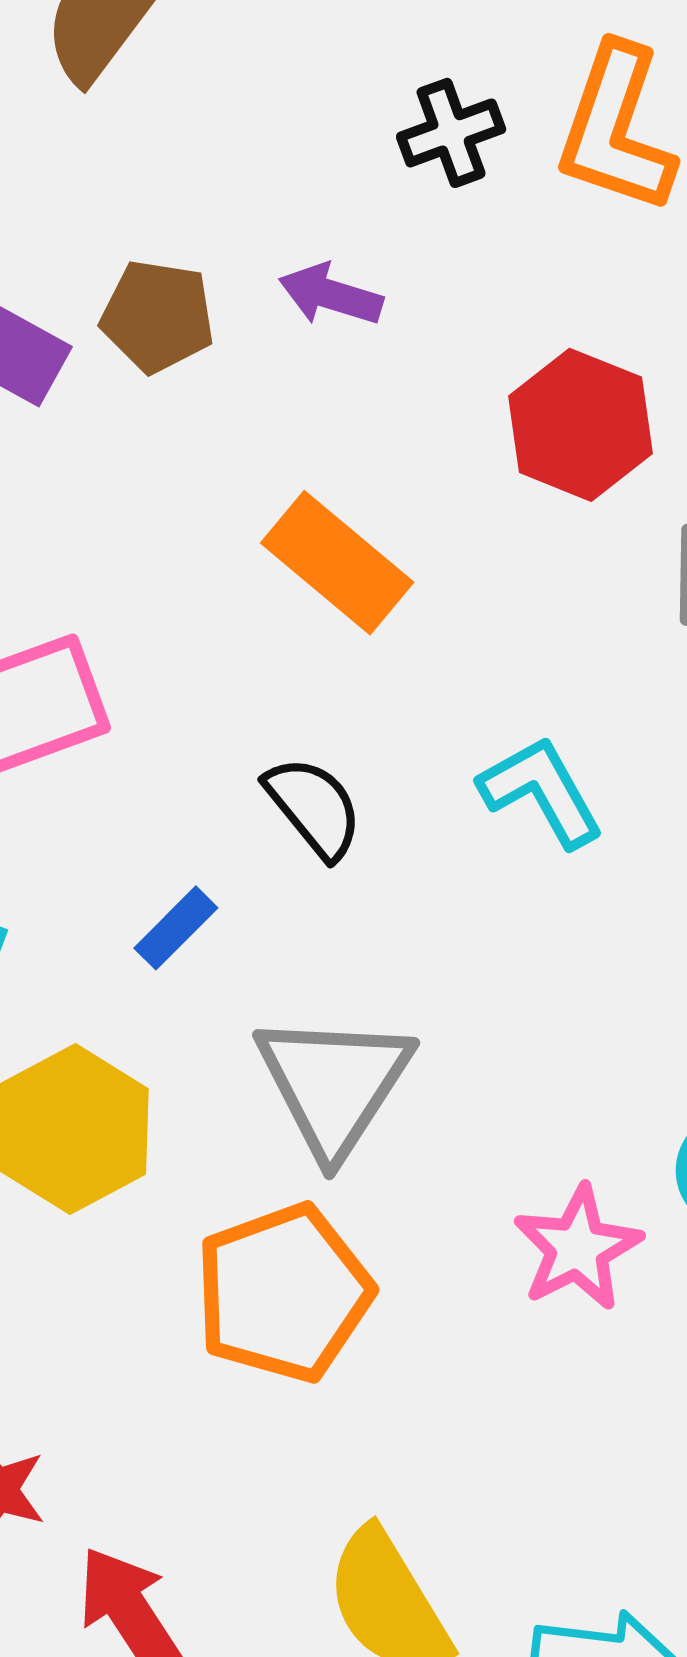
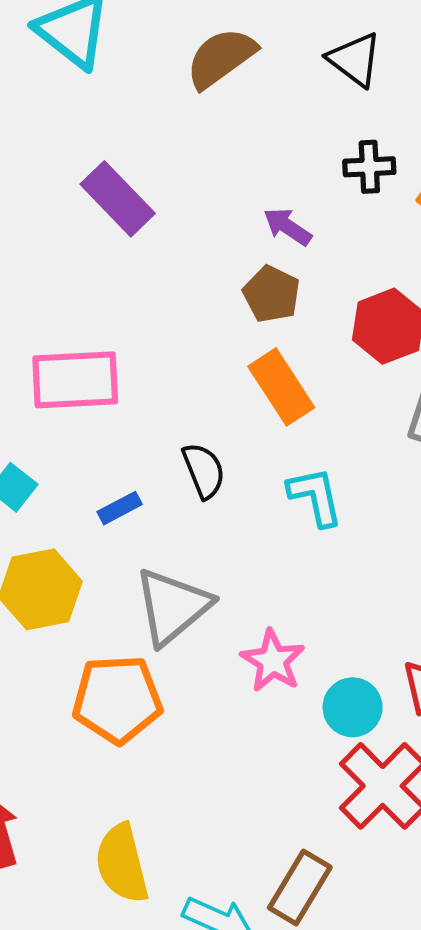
brown pentagon: (158, 316) -> (271, 294), moved
orange rectangle: (337, 563) -> (281, 387), moved
pink star: (578, 1248) -> (273, 661), moved, turned -30

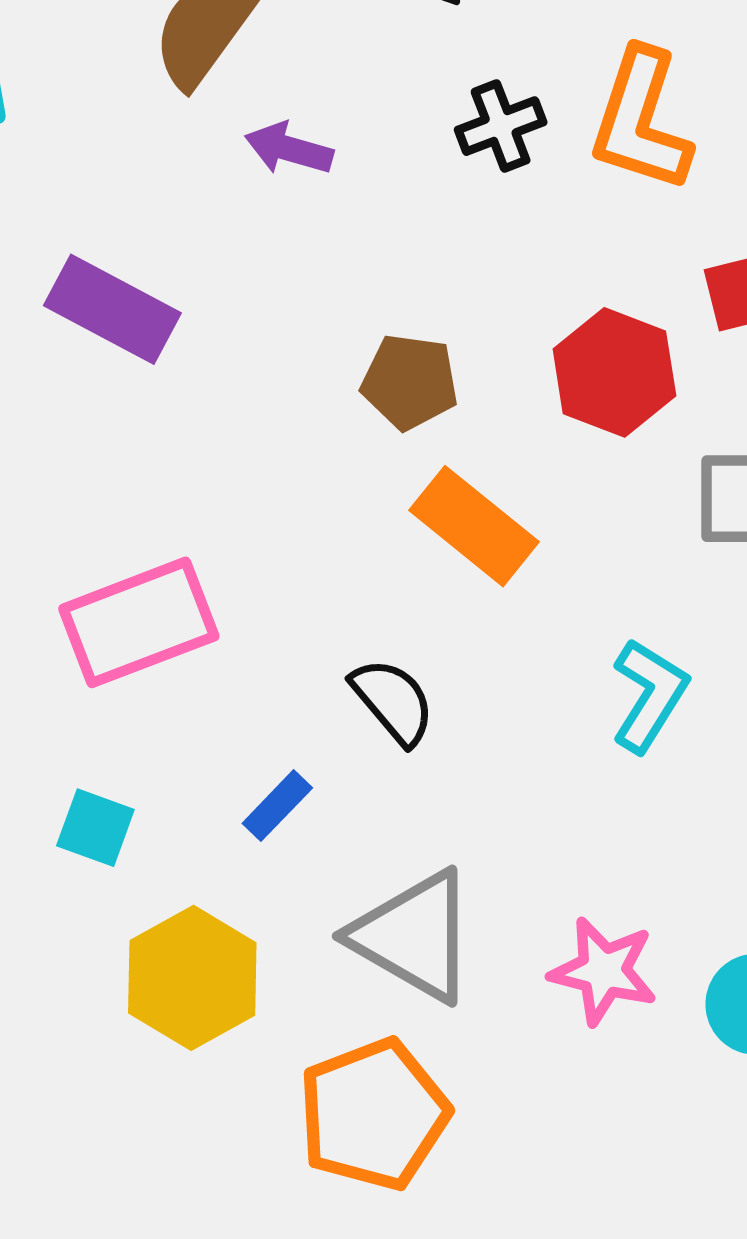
purple arrow: (288, 227) -> (289, 149), moved
cyan L-shape: (315, 497) -> (649, 695), moved, turned 62
gray triangle: (172, 606) -> (414, 936), turned -32

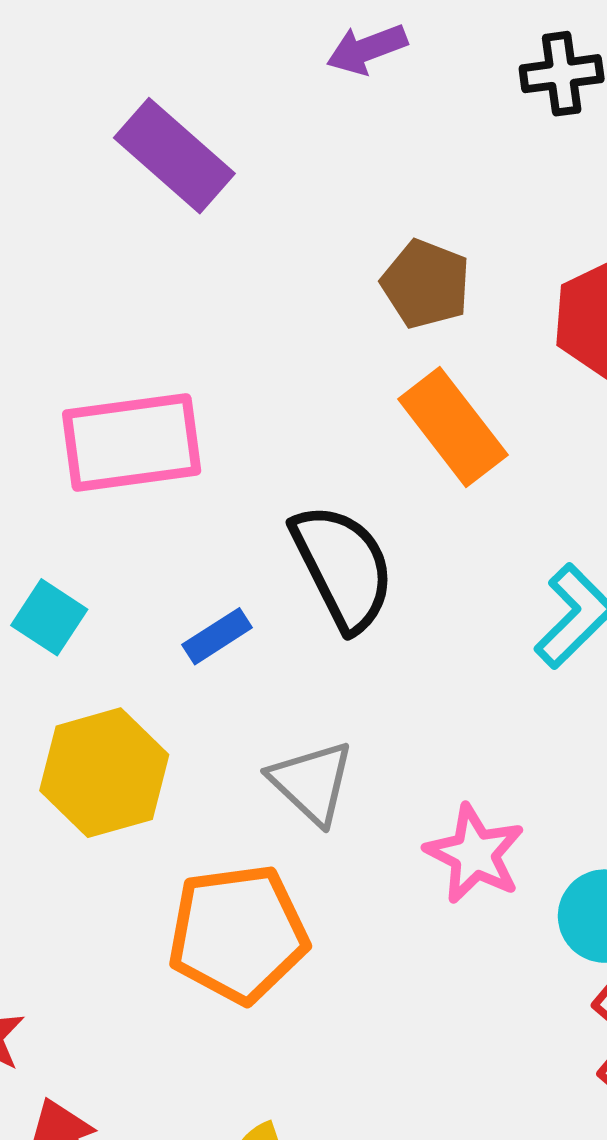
purple arrow: (289, 149) -> (367, 49), turned -50
black semicircle: (393, 701) -> (343, 567), size x1.5
gray triangle: (414, 936) -> (312, 782), size x0.7

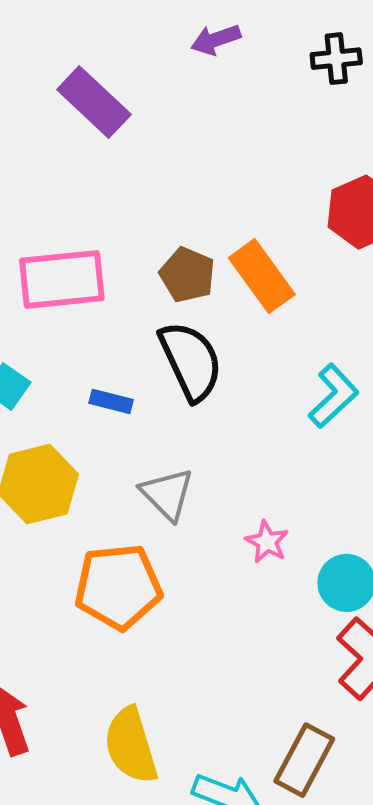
brown pentagon: (426, 284) -> (187, 275), moved
blue rectangle: (217, 636) -> (111, 401), turned 45
pink star: (475, 854) -> (267, 542), size x0.7

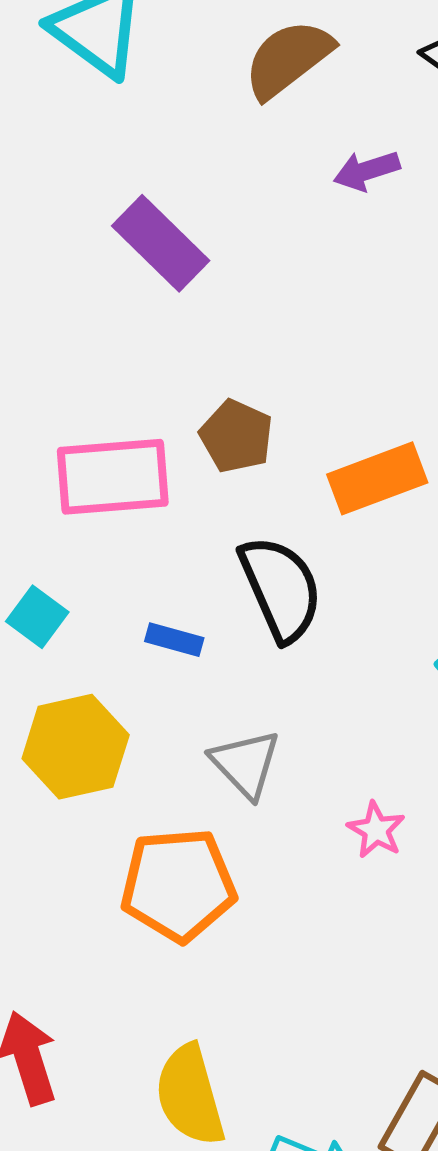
purple arrow: (216, 40) -> (367, 171), moved
brown pentagon: (187, 275) -> (236, 436), moved
orange rectangle: (262, 276) -> (377, 478), turned -76

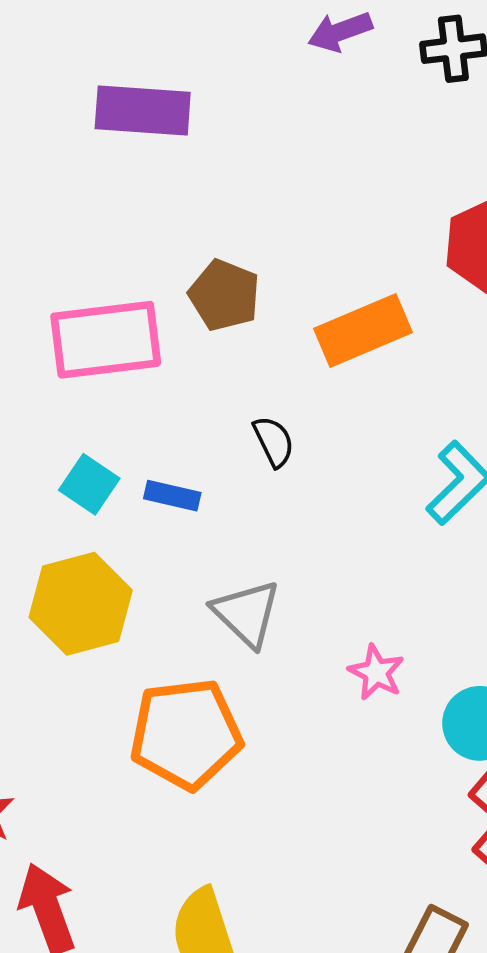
purple rectangle: (161, 243) -> (143, 111), turned -38
black semicircle: (281, 589) -> (274, 442), size x0.5
cyan square: (37, 617) -> (89, 484), moved

